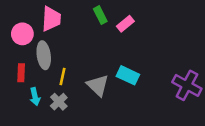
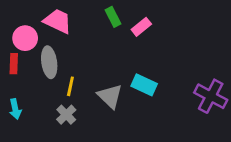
pink trapezoid: (51, 19) -> (58, 21), turned -68
red rectangle: (21, 73) -> (14, 64), moved
cyan arrow: (35, 97) -> (15, 109), moved

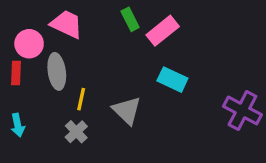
pink rectangle: (141, 27) -> (163, 31), size x1.4
cyan rectangle: (144, 85) -> (172, 80), moved

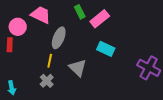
gray ellipse: (57, 71) -> (59, 38), moved, turned 30
cyan arrow: (18, 125) -> (12, 88), moved

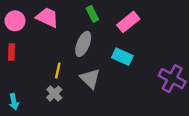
pink rectangle: (100, 19) -> (128, 22), moved
pink circle: (18, 27) -> (15, 21), moved
gray ellipse: (59, 38) -> (83, 44), moved

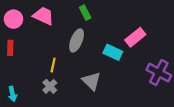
pink rectangle: (128, 22) -> (135, 37), moved
gray triangle: (90, 79) -> (91, 81), moved

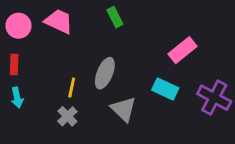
gray ellipse: (77, 40) -> (105, 73), moved
cyan rectangle: (113, 52) -> (165, 89), moved
cyan arrow: (12, 94) -> (17, 98), moved

